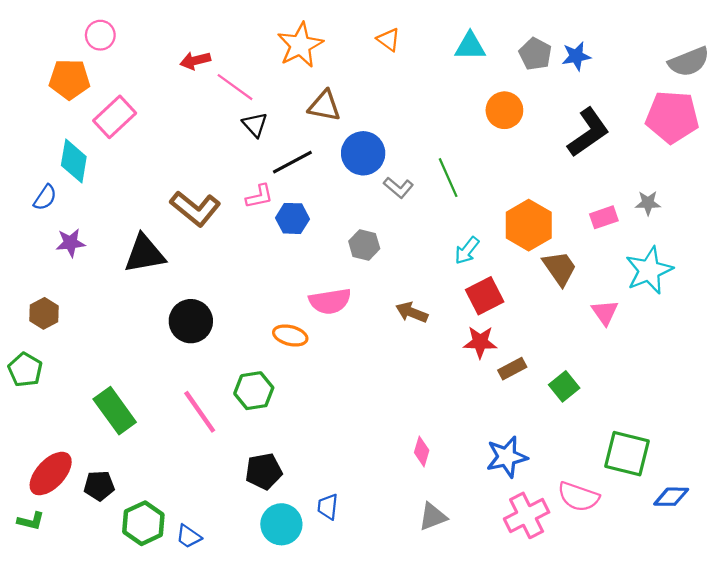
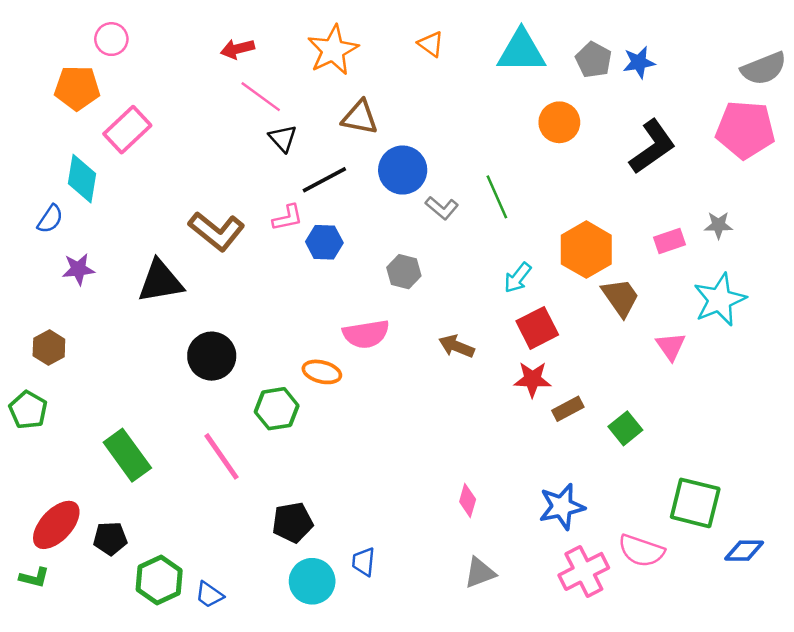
cyan triangle: (470, 46) -> (521, 51), size x1.4
red arrow: (195, 61) -> (237, 49), moved
green hexagon: (254, 391) -> (277, 409), moved

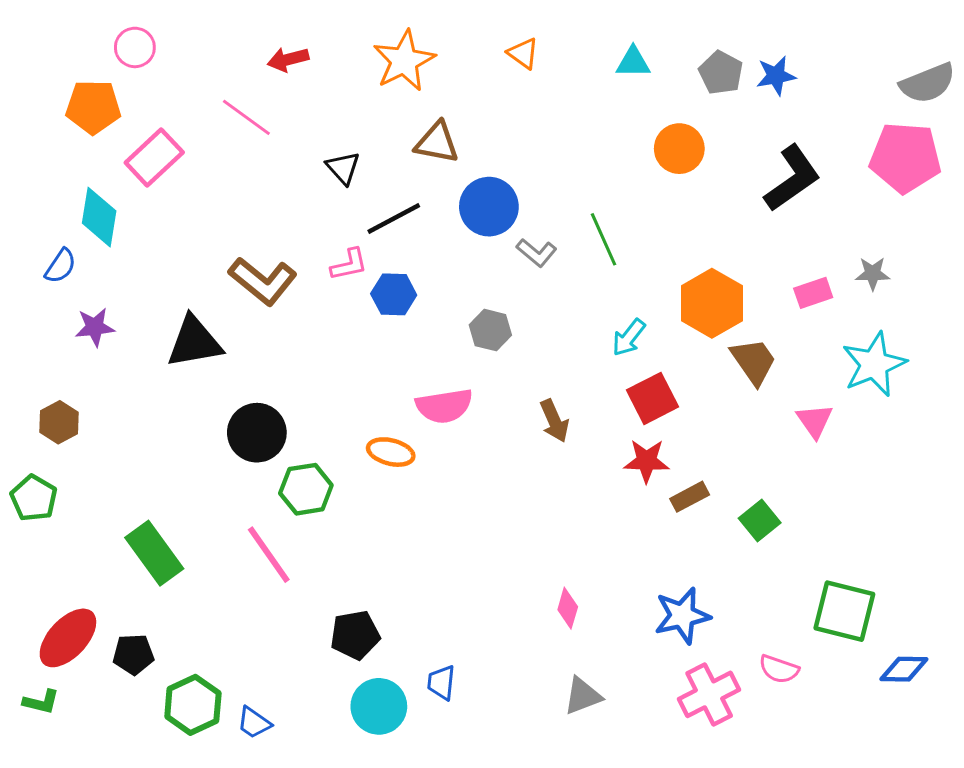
cyan triangle: (521, 51) -> (633, 62), size x0.6
pink line: (261, 97) -> (246, 117), moved
brown arrow: (457, 346) -> (554, 421), turned -136
green hexagon: (277, 409) -> (306, 489), moved
pink semicircle: (641, 551) -> (779, 669), size x0.7

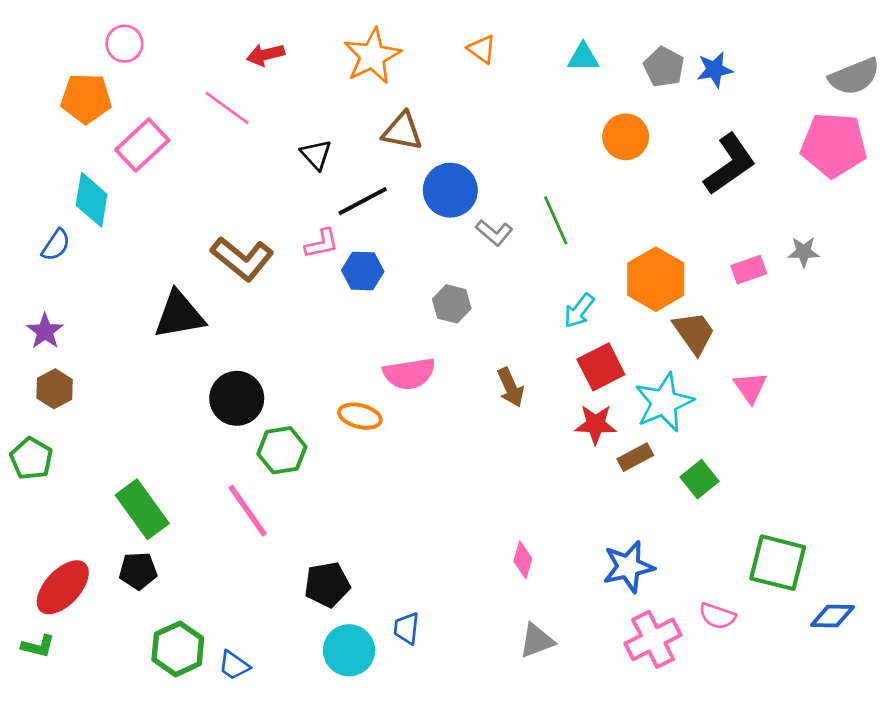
purple star: (95, 327) -> (45, 331), moved, turned -30
cyan star: (874, 364) -> (664, 402), moved
black pentagon: (133, 654) -> (138, 571), moved

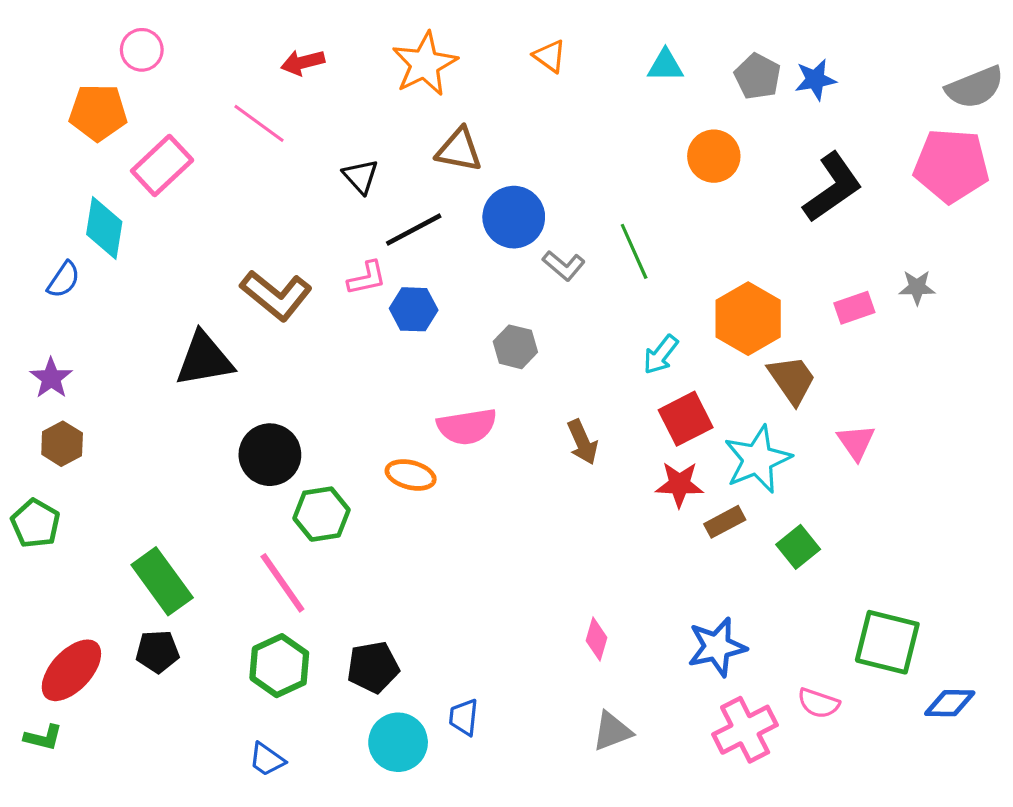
green hexagon: (178, 649) -> (279, 666), moved

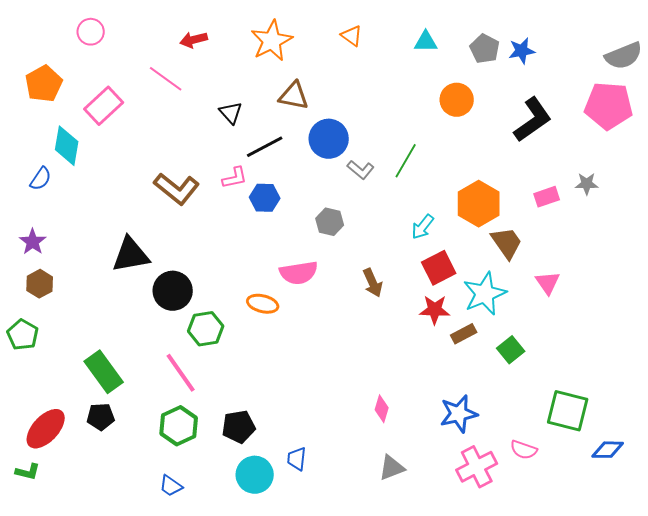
orange pentagon: (98, 112) -> (44, 84), moved, turned -30
green line: (634, 251) -> (406, 161), turned 54
black triangle: (204, 359) -> (131, 255), moved

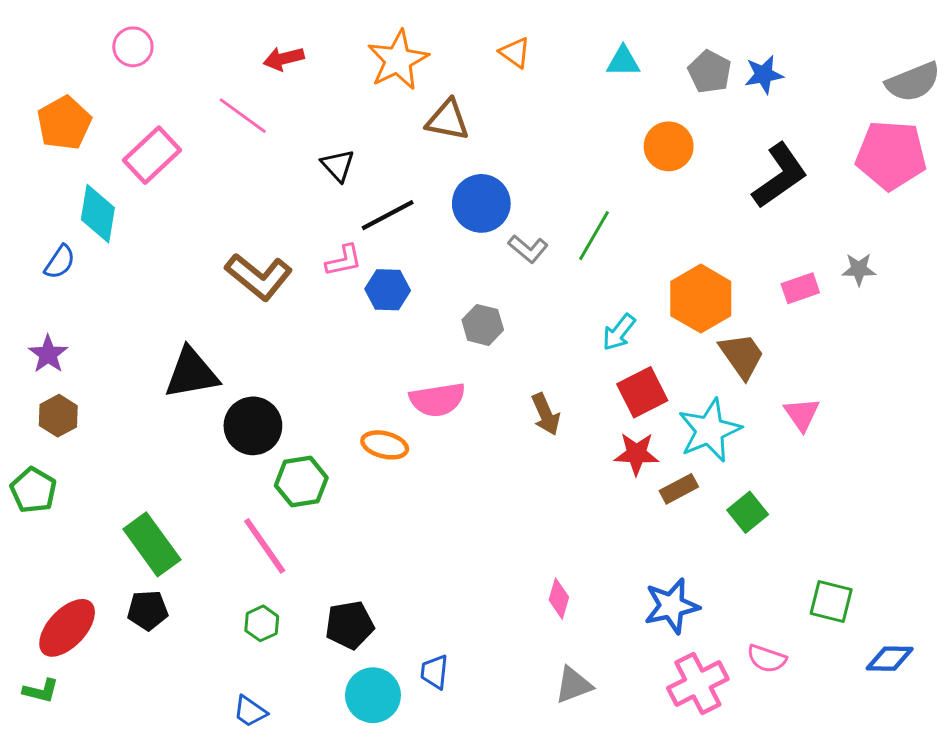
brown triangle: (294, 96) -> (448, 120), moved
green square: (568, 411) -> (831, 602), size x0.7
green hexagon: (179, 426) -> (262, 623), size x0.6

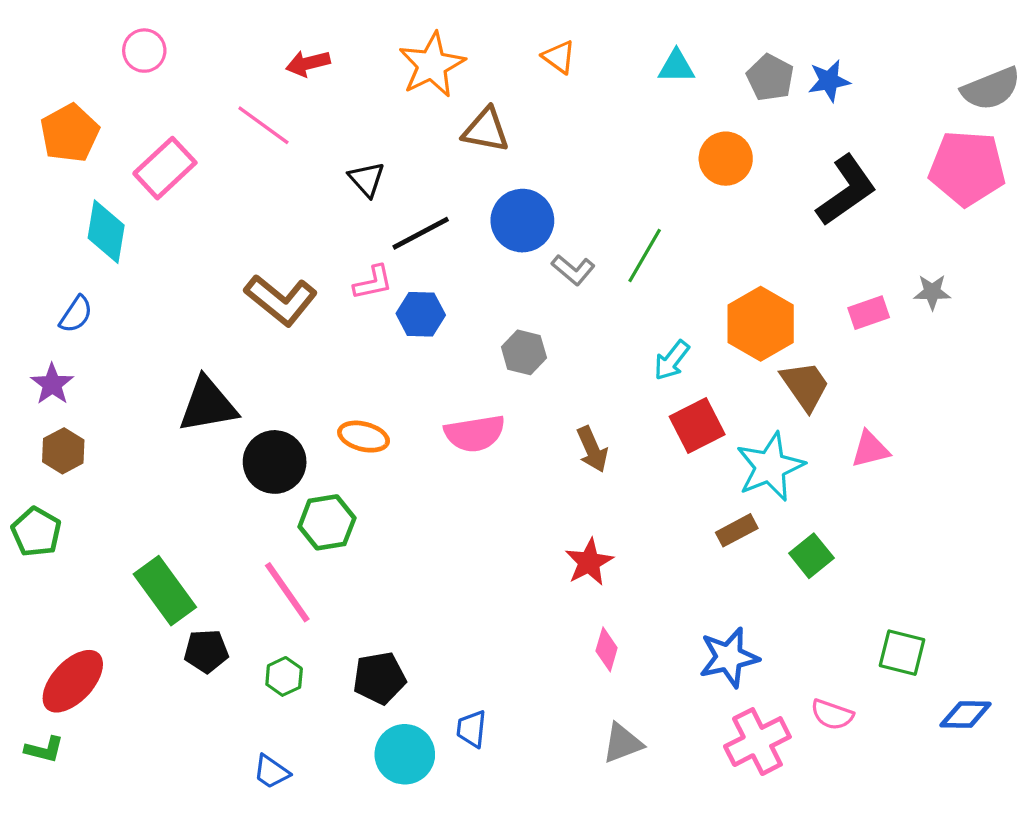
blue semicircle: (60, 262) -> (76, 314), moved
pink triangle: (802, 414) -> (870, 449), turned 51
orange ellipse: (385, 445) -> (364, 437), moved
red star: (636, 454) -> (589, 562), moved, turned -30
black pentagon: (148, 610) -> (206, 651), moved

